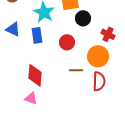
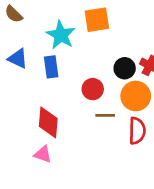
black circle: (83, 18) -> (125, 68), moved
red circle: (67, 42) -> (93, 89), moved

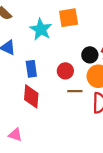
blue rectangle: (51, 67) -> (31, 69), moved
pink triangle: (43, 154) -> (15, 135), moved

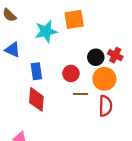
cyan star: (41, 29) -> (46, 31), turned 30

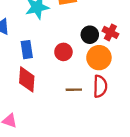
brown line: (81, 94) -> (74, 90), moved

